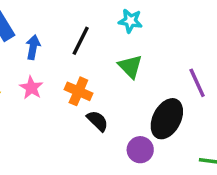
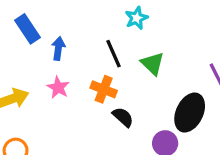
cyan star: (130, 21) -> (137, 18), moved, turned -30
black line: (81, 41) -> (114, 54), moved, turned -48

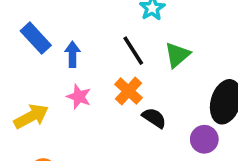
green triangle: (153, 64) -> (177, 55), turned 45
orange cross: (104, 89) -> (128, 91), turned 30

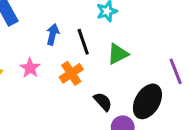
blue arrow: (72, 54) -> (53, 34), moved
black semicircle: (154, 118) -> (103, 102), moved

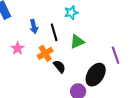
blue arrow: (53, 34) -> (34, 26), turned 152
black semicircle: (103, 102) -> (59, 66), moved

